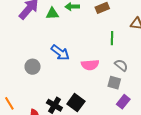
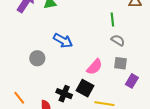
pink semicircle: (90, 65) -> (95, 67), moved, turned -36
gray semicircle: (121, 65) -> (118, 40), moved

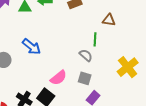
green line: (112, 19) -> (95, 39), moved

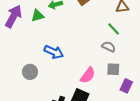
green line: (95, 39) -> (114, 29), turned -32

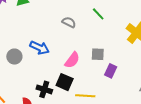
gray semicircle: (109, 47) -> (69, 22), moved
blue arrow: (54, 52) -> (40, 48), moved

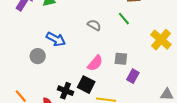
blue arrow: (40, 48) -> (56, 39), moved

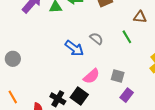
blue arrow: (56, 39) -> (74, 48), moved
gray circle: (38, 56) -> (13, 59), moved

